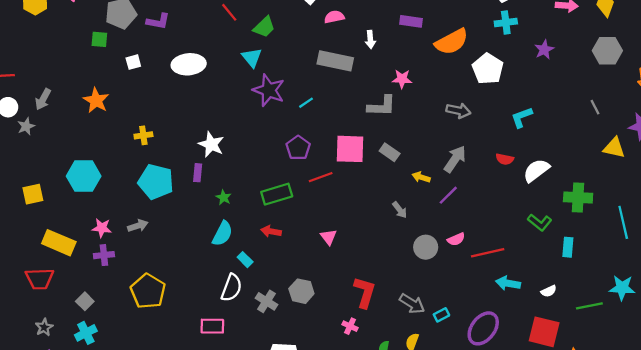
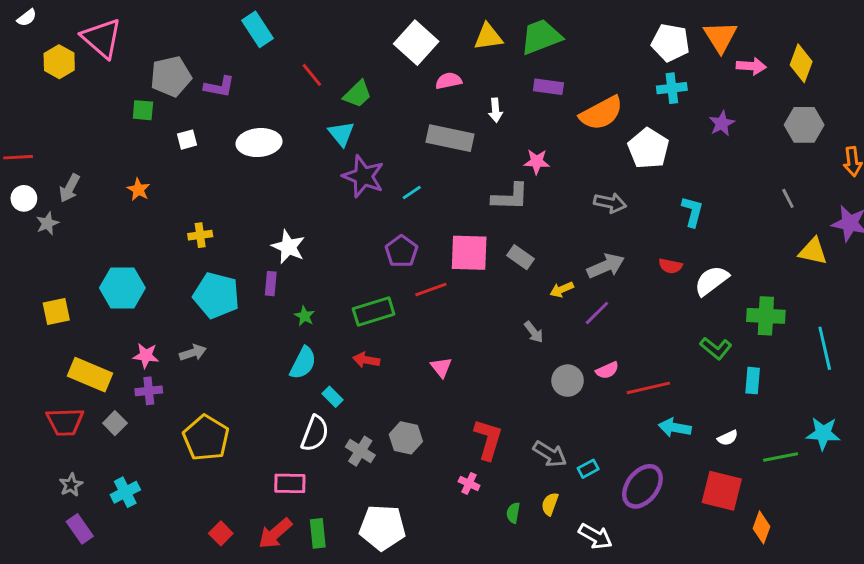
orange star: (96, 100) -> (138, 190), size x0.7
cyan L-shape: (522, 117) -> (692, 212), turned 125
gray arrow: (455, 159) -> (606, 266), turned 32
yellow arrow: (421, 177) -> (562, 289), turned -42
gray square: (85, 301) -> (115, 423), moved

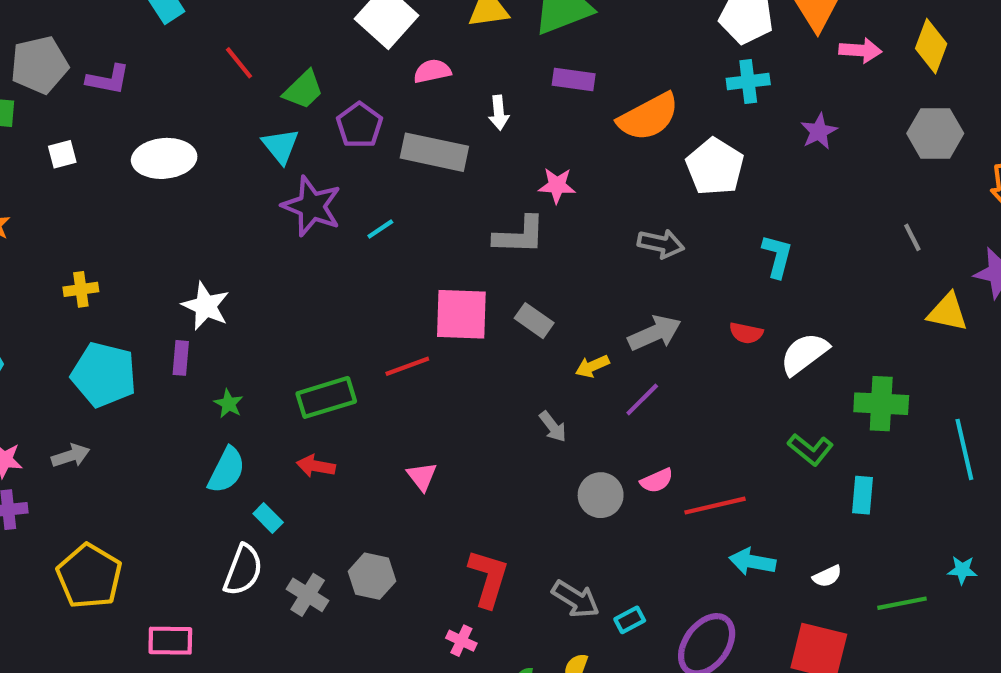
purple pentagon: (401, 251) -> (359, 125), moved
cyan star: (823, 433) -> (962, 570), size x0.6
pink rectangle: (290, 483) -> (170, 641), moved

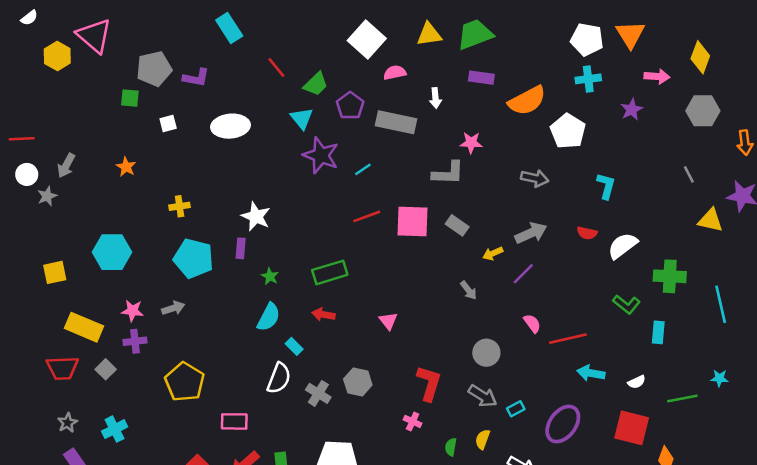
pink arrow: (860, 50) -> (657, 76), moved
red line: (407, 366) -> (367, 216), moved
pink semicircle: (657, 481) -> (532, 323), turned -102
gray circle: (601, 495) -> (486, 353), moved

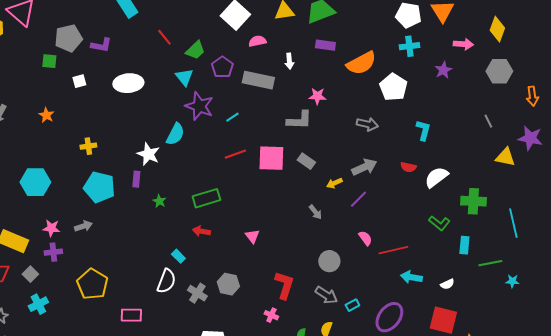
cyan semicircle: (269, 317) -> (175, 134), moved
green line: (682, 399) -> (490, 263), moved
cyan cross: (115, 429) -> (38, 304), moved

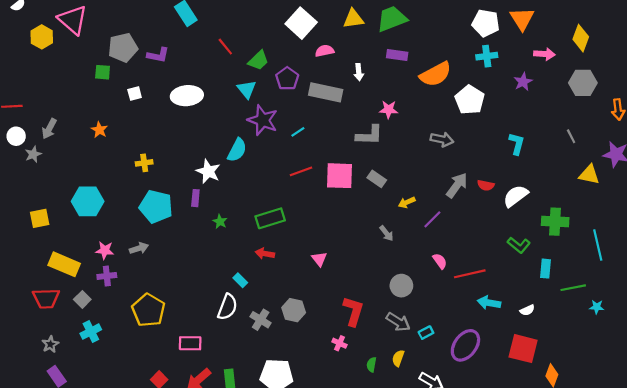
cyan L-shape: (423, 130) -> (517, 144), moved
gray arrow: (364, 167) -> (457, 185), moved, turned -30

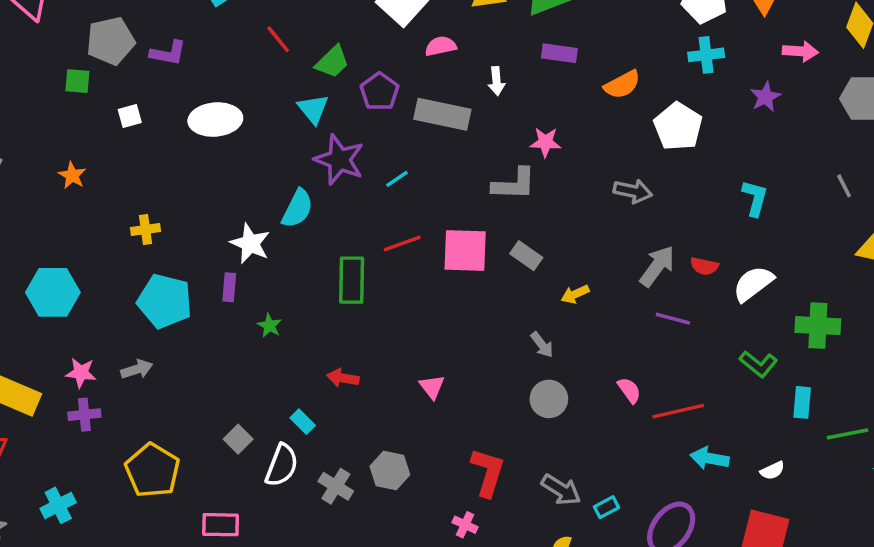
orange semicircle: (436, 74) -> (622, 85), size x0.7
green rectangle: (270, 218) -> (352, 280), moved, turned -72
purple line: (432, 219) -> (673, 319), moved, turned 60
gray circle: (401, 286) -> (549, 399), moved
gray square: (82, 299) -> (238, 439), moved

